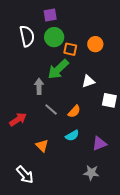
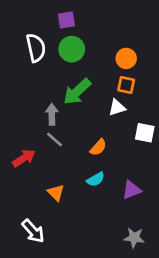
orange square: (70, 49) -> (126, 85), moved
gray line: (51, 109) -> (54, 139), moved
gray star: (91, 173) -> (134, 238), moved

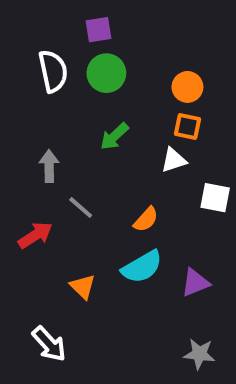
green arrow: (77, 92) -> (114, 136), size x0.7
gray arrow: (52, 114) -> (49, 166), moved
cyan semicircle: (96, 179) -> (142, 267), size x1.5

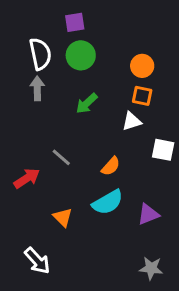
gray arrow: (49, 166) -> (37, 88), moved

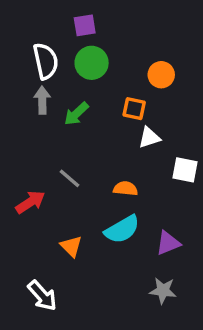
orange square: (142, 96) -> (134, 109), moved
green arrow: (87, 103) -> (76, 114), moved
orange semicircle: (111, 166) -> (126, 189), turned -126
gray star: (151, 268) -> (163, 291), moved

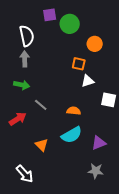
green circle: (92, 63) -> (70, 24), moved
green arrow: (76, 114) -> (22, 85), moved, turned -126

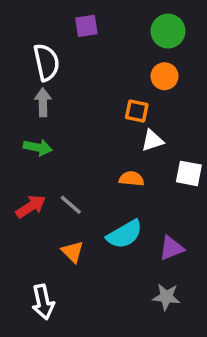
green circle: (70, 24) -> (168, 31), moved
gray line: (41, 105) -> (71, 205), moved
orange semicircle: (74, 111) -> (132, 179), moved
white arrow: (25, 174) -> (43, 302), turned 30

